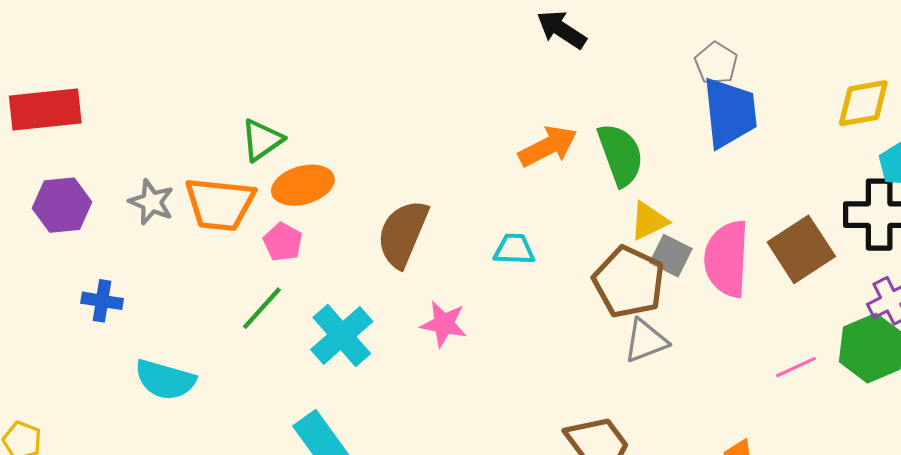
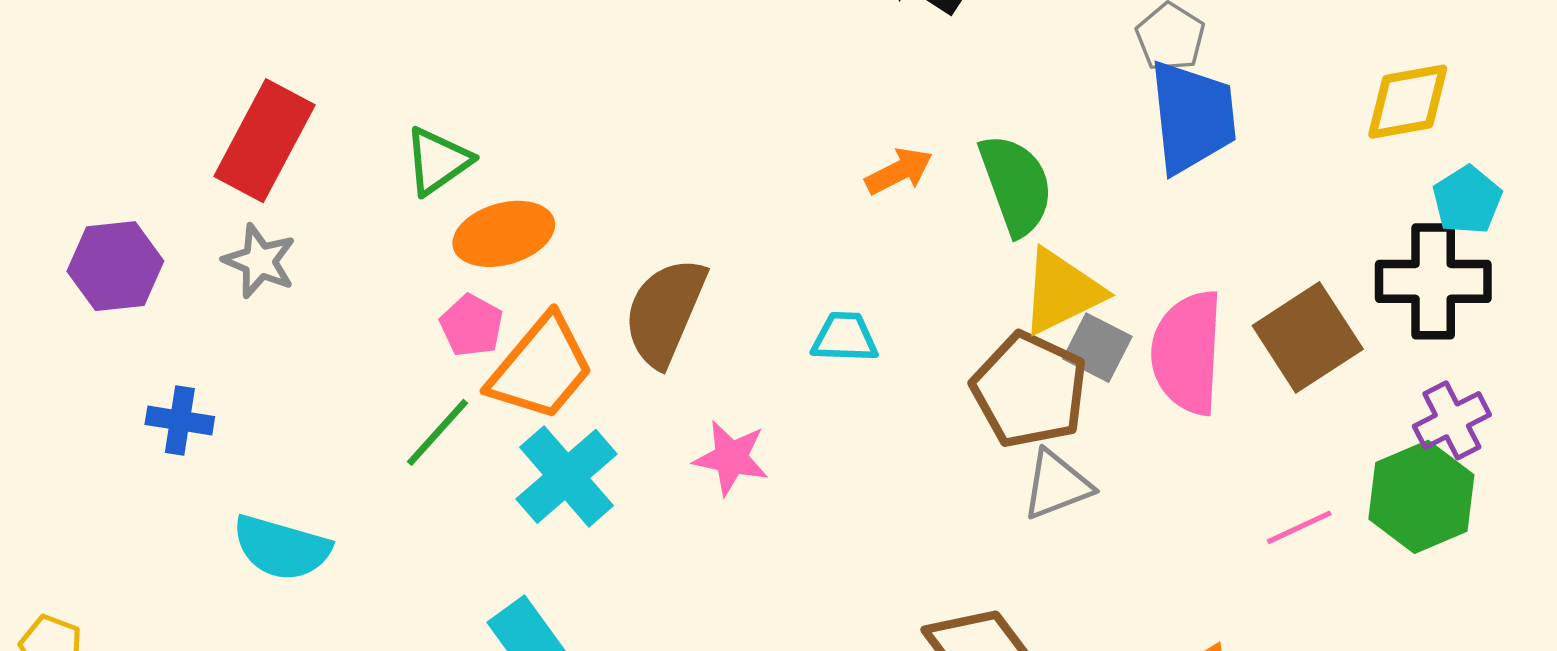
red rectangle: (45, 109) -> (265, 141), moved, turned -56
orange arrow: (548, 146) -> (899, 171), size x0.7
orange trapezoid: (220, 204) -> (541, 368), moved, turned -56
yellow triangle: (649, 221) -> (1062, 292), size x1.4

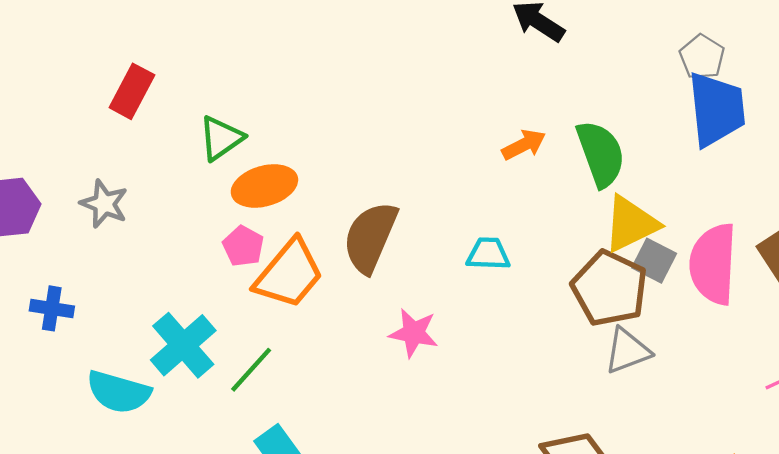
red rectangle: (265, 141) -> (132, 91), moved, size x0.7
green line: (438, 432) -> (251, 370), moved
cyan cross: (567, 476) -> (183, 345), moved

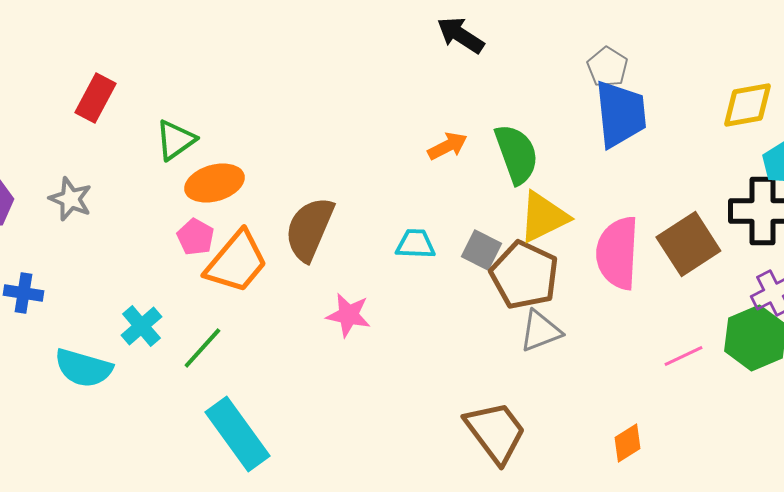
gray square: (654, 261) -> (481, 250), moved
cyan cross: (183, 345) -> (141, 326), size x0.7

